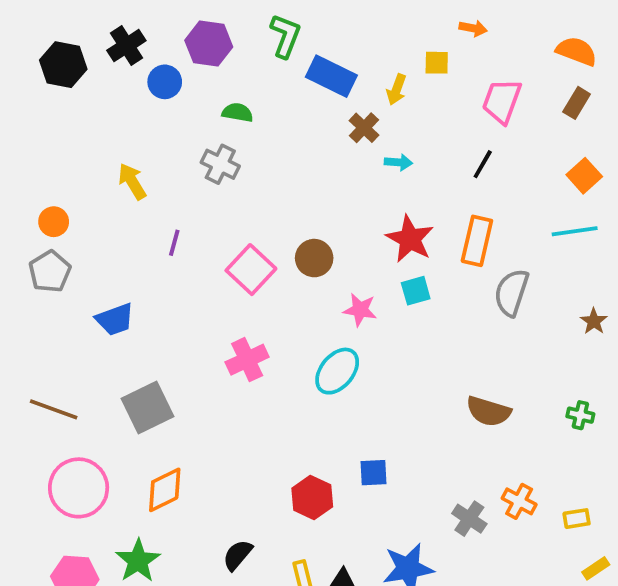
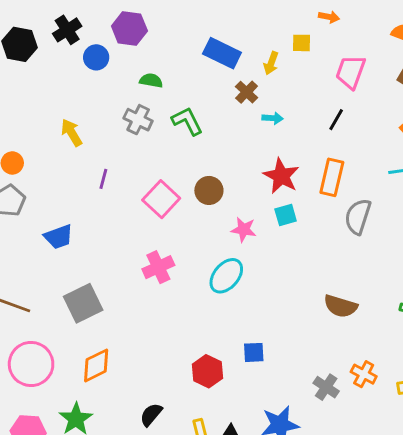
green L-shape: (285, 36) -> (187, 121), moved, turned -48

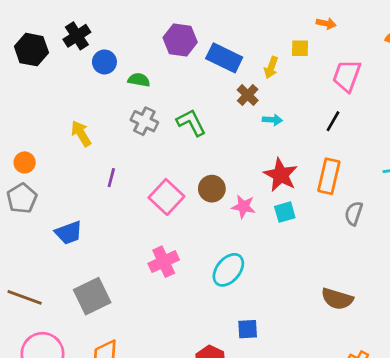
purple hexagon: (129, 28) -> (180, 40), moved
green semicircle: (151, 81) -> (139, 80), moved
gray semicircle: (358, 216) -> (354, 213), size x0.7
pink star: (244, 230) -> (244, 207), moved
blue square: (254, 352) -> (248, 329), moved

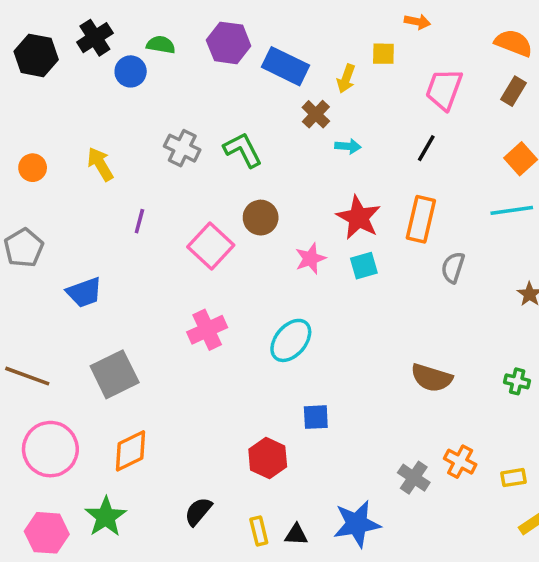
green semicircle: (139, 80) -> (161, 45), moved
orange circle: (25, 162) -> (33, 168), moved
brown circle: (212, 189) -> (261, 218), moved
pink star: (244, 207) -> (310, 259), turned -30

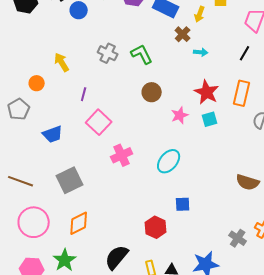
orange circle: (33, 168) -> (37, 83), moved
pink square: (211, 246) -> (99, 122), moved
black semicircle: (198, 511) -> (117, 257), size x1.5

